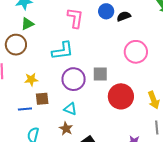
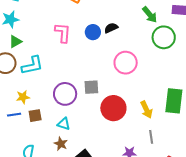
blue circle: (106, 11) -> (93, 32), moved
cyan L-shape: (63, 51) -> (32, 65), moved
blue line: (25, 109) -> (14, 115), moved

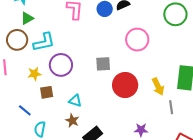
purple circle: (65, 94) -> (61, 65), moved
blue line: (14, 115) -> (25, 110), moved, turned 48
gray line: (151, 137) -> (171, 107), moved

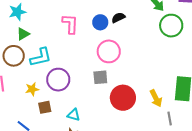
pink circle: (137, 40) -> (109, 51), moved

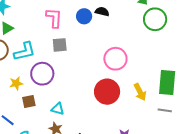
black semicircle: (118, 18) -> (102, 12), turned 40
pink circle: (109, 51) -> (115, 59), moved
gray square: (100, 77) -> (60, 45), moved
gray line: (170, 119) -> (165, 110), moved, turned -72

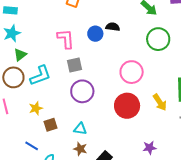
green circle: (155, 19) -> (158, 39), moved
purple circle: (42, 74) -> (82, 91), moved

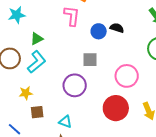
pink L-shape: (66, 39) -> (72, 16), moved
green triangle: (20, 55) -> (37, 39), moved
gray square: (74, 65) -> (90, 60), moved
cyan L-shape: (40, 76) -> (37, 62), turned -30

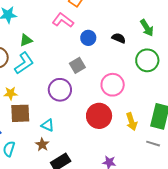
pink L-shape: (72, 16) -> (63, 20), turned -65
black semicircle: (117, 28) -> (119, 38), moved
gray square: (90, 60) -> (77, 65), turned -35
brown square: (37, 112) -> (20, 113), size x1.5

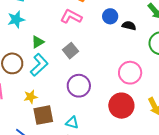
blue circle: (88, 38) -> (110, 16), moved
gray square: (77, 65) -> (70, 51), moved

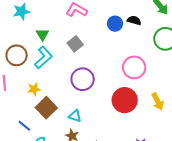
blue circle: (110, 16) -> (115, 24), moved
green triangle: (38, 42) -> (42, 34), turned -32
brown square: (43, 115) -> (46, 108), turned -35

